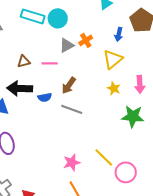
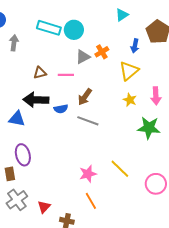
pink circle: (126, 172) -> (156, 184), moved

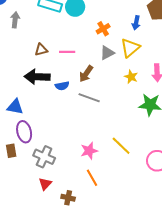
gray triangle: (83, 57) -> (107, 53), moved
blue triangle: (17, 119) -> (15, 107), moved
gray cross: (17, 200) -> (44, 157), moved, turned -30

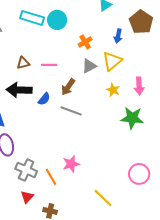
blue semicircle: (62, 86) -> (44, 99), turned -40
yellow line: (121, 146) -> (103, 198), moved
orange line: (92, 178) -> (51, 177), moved

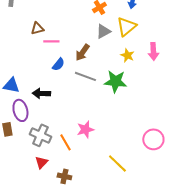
pink line: (49, 65) -> (51, 41), moved
black arrow: (19, 90) -> (41, 93), moved, size x0.7
green star: (132, 118) -> (115, 81), moved

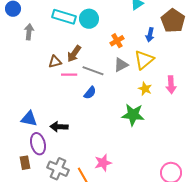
brown arrow: (82, 52) -> (74, 54), moved
blue semicircle: (58, 64) -> (90, 93), moved
gray line: (85, 76) -> (93, 71), moved

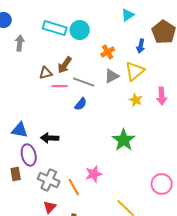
green star: (133, 115) -> (124, 140), moved, turned 30

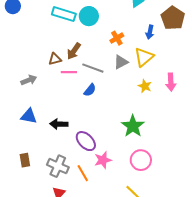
gray arrow: (20, 43) -> (29, 80), moved, turned 63
purple ellipse: (29, 155) -> (86, 141), moved, turned -30
pink circle: (162, 184) -> (141, 160), moved

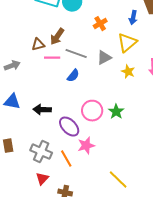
gray triangle: (121, 62) -> (104, 58), moved
green star: (133, 126) -> (116, 112), size x0.7
pink circle: (141, 160) -> (92, 111), moved

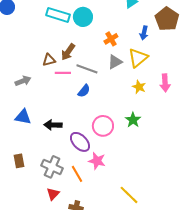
gray triangle: (104, 58) -> (115, 62), moved
green star: (116, 112) -> (133, 120), moved
pink star: (86, 146) -> (97, 161), turned 30

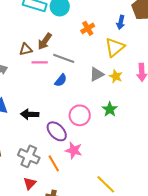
gray triangle: (115, 62) -> (97, 74), moved

